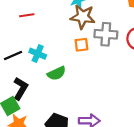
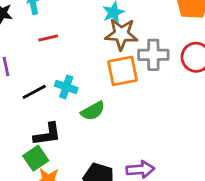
orange square: (81, 45) -> (123, 71), size x1.6
black L-shape: (20, 89) -> (47, 134), turned 55

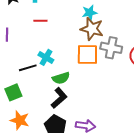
black line: (34, 92) -> (28, 68), moved
black L-shape: (47, 134) -> (59, 98), moved, turned -45
green square: (36, 158) -> (13, 92), moved

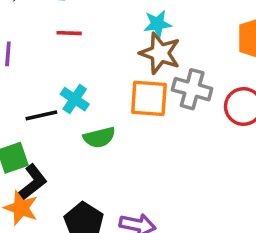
black L-shape: (59, 98) -> (32, 183), moved

